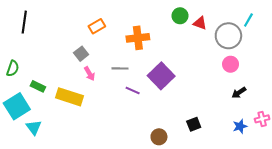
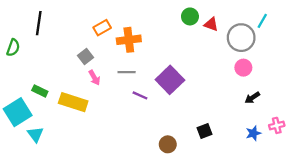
black line: (24, 22) -> (39, 23), moved
orange cross: (138, 38) -> (129, 40), moved
green semicircle: (13, 68) -> (13, 48), moved

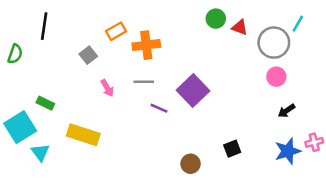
gray square: (85, 57) -> (88, 55), moved
yellow rectangle: (73, 102) -> (83, 135), moved
blue star: (253, 133) -> (288, 151), size x1.5

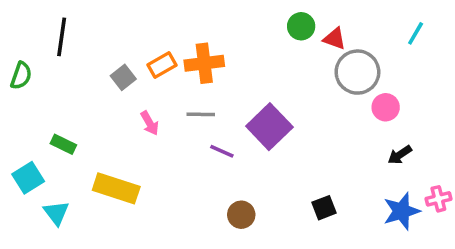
orange rectangle: (116, 31) -> (162, 65), moved
gray circle: (274, 43) -> (357, 72), moved
cyan square: (20, 127) -> (28, 178), size x0.7
brown circle: (191, 164) -> (241, 215), moved

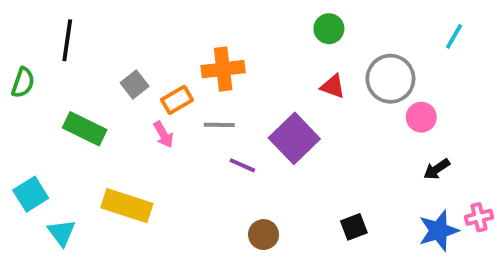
red triangle: (335, 39) -> (333, 86), moved
orange rectangle: (162, 65) -> (177, 100), moved
green rectangle: (63, 144) -> (85, 129), moved, size x1.5

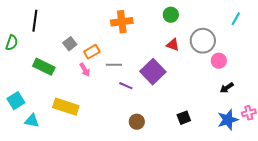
orange cross: (223, 69) -> (122, 22), moved
cyan triangle: (62, 233) -> (32, 121), turned -42

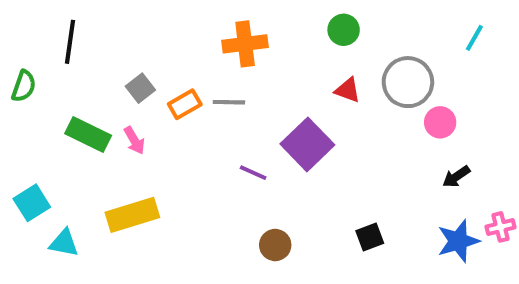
gray line: (114, 65) -> (229, 102), moved
pink arrow: (85, 70) -> (134, 140), moved
yellow rectangle: (66, 107) -> (132, 215), turned -35

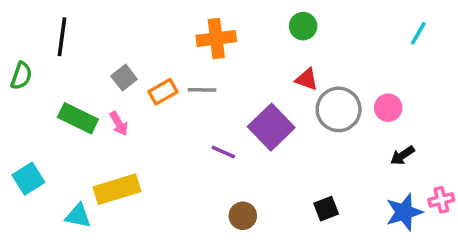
gray circle: (408, 82) -> (339, 109), moved
cyan triangle: (64, 243) -> (78, 216), moved

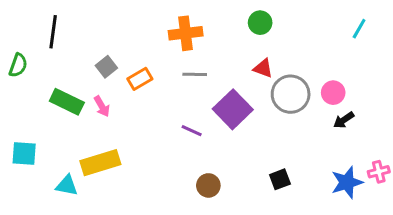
gray line: (202, 90) -> (195, 74), moved
black arrow: (402, 156) -> (344, 120), moved
cyan square: (28, 179) -> (24, 153), turned 36

